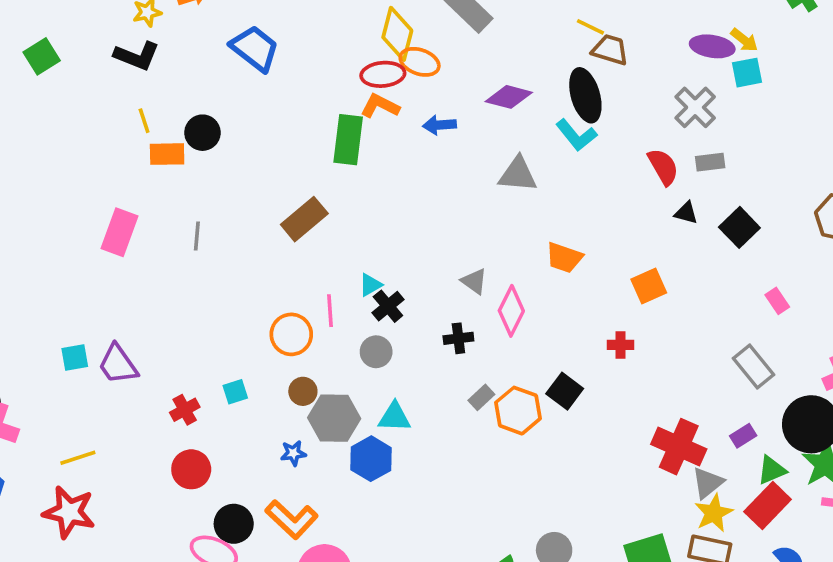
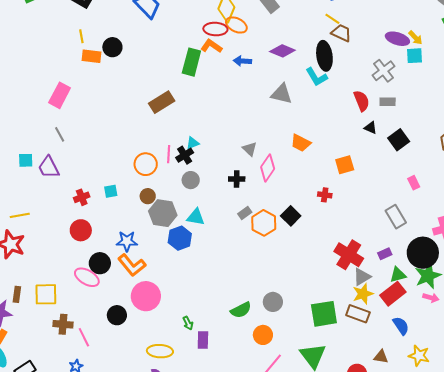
gray line: (197, 236) -> (60, 134), moved, turned -42
black cross: (388, 306) -> (185, 155), moved
blue star: (293, 453) -> (127, 241), moved, size x1.5

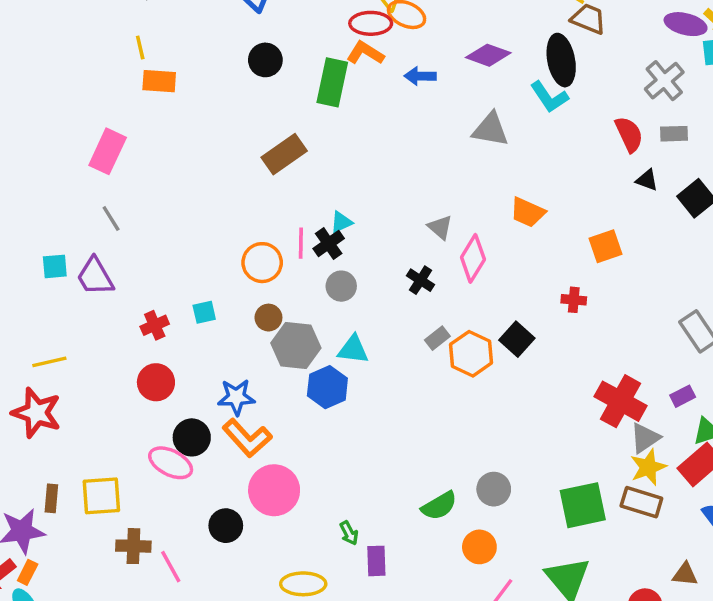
black circle: (112, 47) -> (265, 60), moved
black cross: (237, 179) -> (420, 280), turned 35

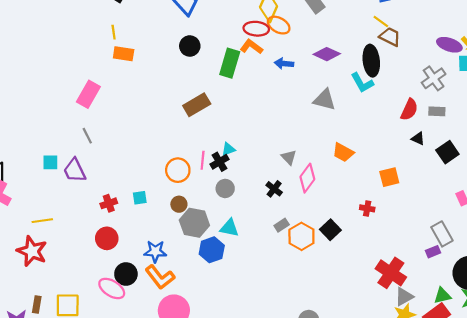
red semicircle: (629, 134) -> (409, 110), turned 45
purple rectangle: (683, 396) -> (433, 252), moved

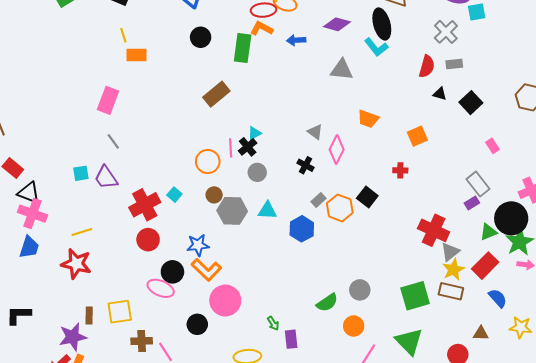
cyan square: (140, 198) -> (174, 195), turned -32
red cross: (109, 203) -> (145, 205), size x1.8
blue hexagon: (212, 250) -> (302, 229), moved
green triangle: (442, 296) -> (488, 232), moved

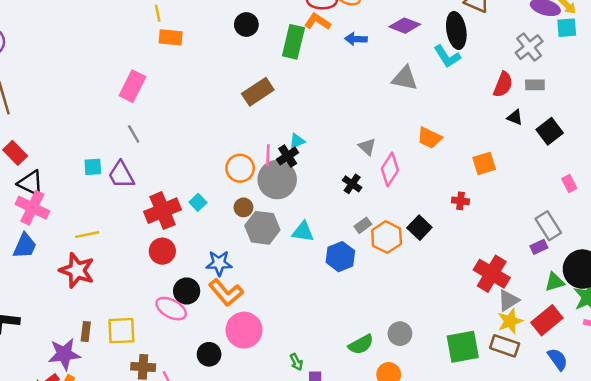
gray circle: (257, 172) -> (277, 180), moved, size x1.8

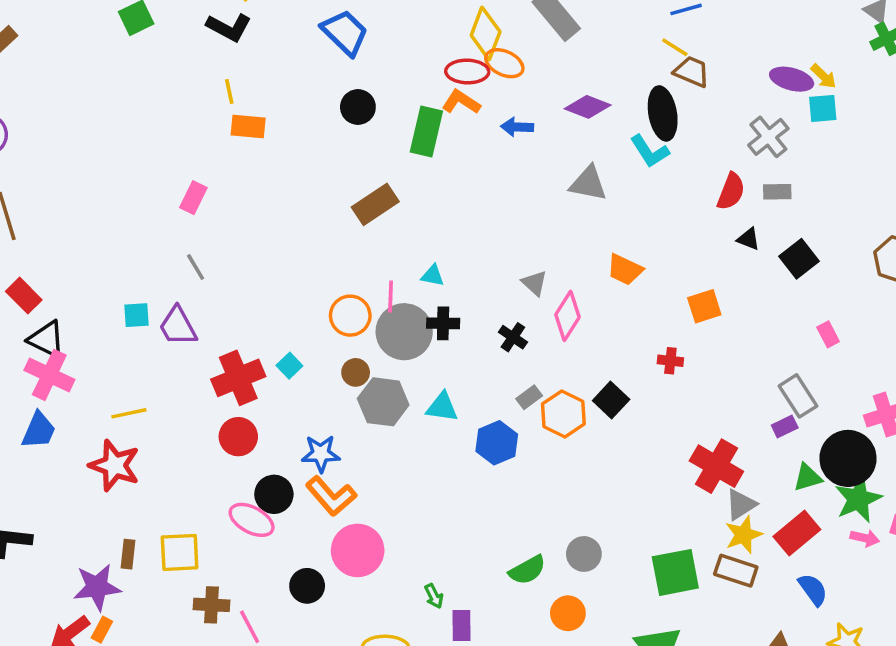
pink rectangle: (133, 86) -> (193, 198), size x0.7
cyan triangle: (297, 141) -> (433, 276), turned 35
black cross: (288, 156) -> (443, 323), moved, turned 35

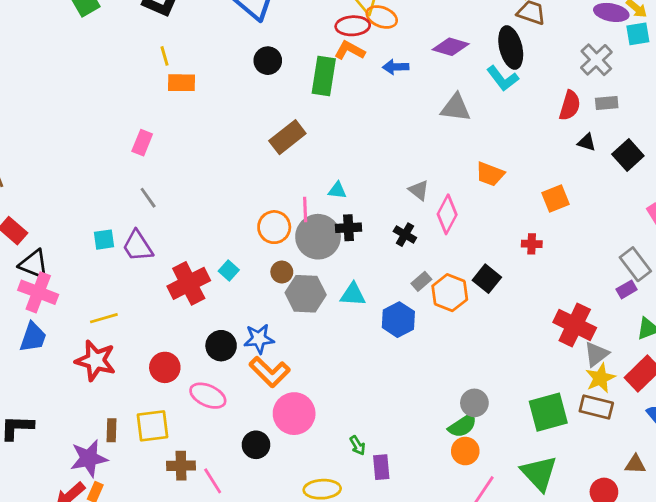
red circle: (238, 437) -> (165, 367), moved
black circle: (274, 494) -> (221, 346), moved
green semicircle: (527, 570) -> (463, 426), moved

